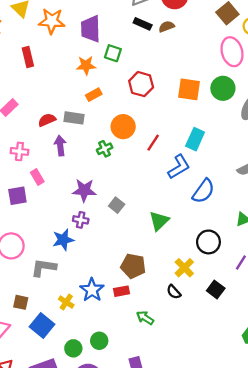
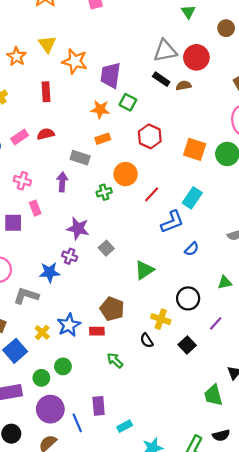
red semicircle: (47, 120) -> (46, 134), moved
blue semicircle: (203, 191) -> (192, 249), size x0.6
yellow cross: (184, 268) -> (161, 319), turned -36
green circle: (99, 341) -> (63, 366), moved

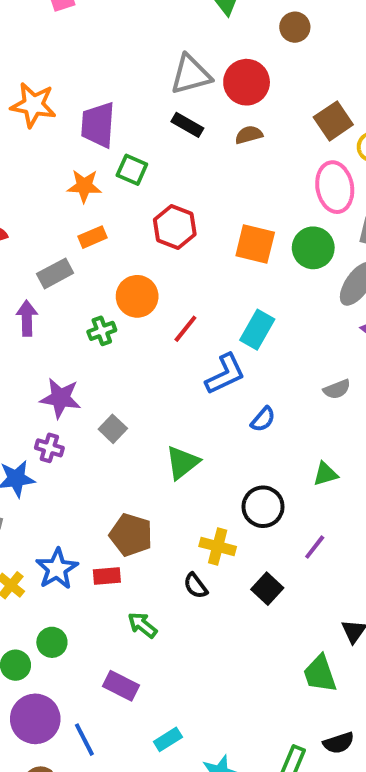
brown semicircle: (184, 86) -> (249, 135), moved
gray rectangle: (80, 158) -> (55, 273), turned -42
purple rectangle: (99, 406) -> (121, 686), moved, turned -54

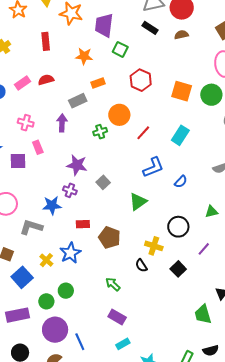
orange star: (84, 186) -> (84, 56), moved
blue L-shape: (225, 374) -> (153, 167), moved
red rectangle: (107, 576) -> (83, 224), moved
purple rectangle: (121, 686) -> (117, 317), moved

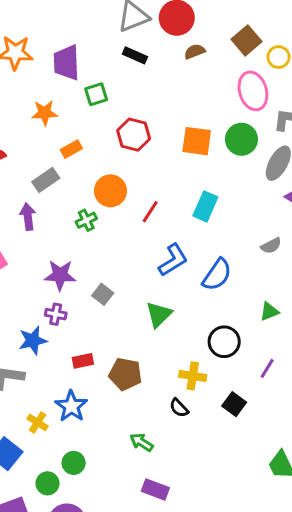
brown semicircle: (181, 35) -> (195, 51), moved
green square: (120, 49) -> (96, 94), turned -35
blue semicircle: (181, 182) -> (217, 275), size x1.6

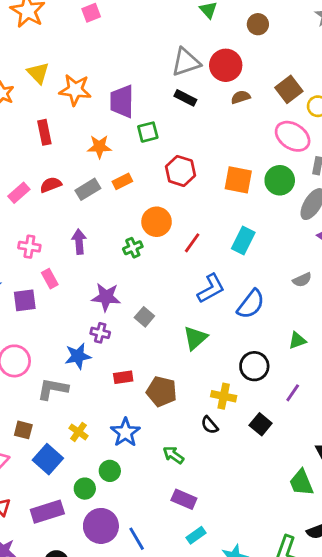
pink ellipse: (253, 91) -> (293, 136), turned -44
gray rectangle: (46, 180) -> (88, 189), moved
blue star: (71, 406) -> (125, 432), moved

